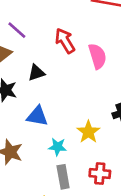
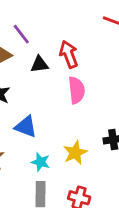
pink semicircle: (97, 56) -> (77, 90), moved
black triangle: (36, 73) -> (40, 64), moved

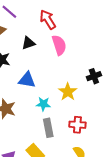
black triangle: (40, 64) -> (28, 43), moved

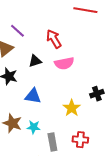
pink semicircle: (59, 45) -> (64, 63), turned 96
cyan star: (43, 104) -> (34, 127), moved

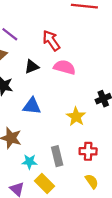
pink semicircle: (64, 63) -> (65, 67), turned -150
cyan star: (34, 127) -> (30, 162), moved

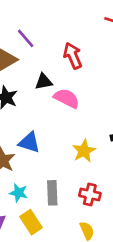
pink semicircle: (65, 67) -> (67, 98), moved
blue triangle: (32, 106) -> (29, 142), moved

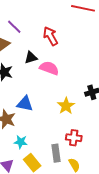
gray rectangle: (52, 193) -> (56, 153), moved

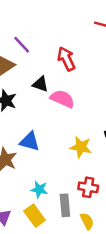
black triangle: (31, 57) -> (40, 84), turned 32
yellow star: (66, 106) -> (81, 147), turned -30
cyan star: (21, 142) -> (39, 189), moved

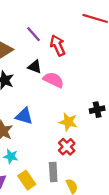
purple line: (22, 45) -> (33, 34), moved
red cross: (88, 187) -> (67, 147), moved, turned 35
cyan star: (39, 189) -> (11, 156), moved

